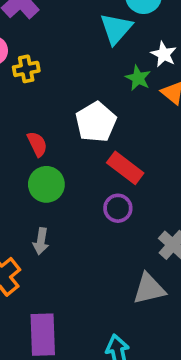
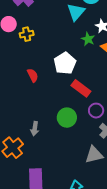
green circle: (46, 184) -> (67, 118), moved
purple circle: (118, 208) -> (96, 111), moved

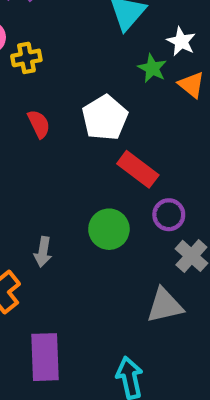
red semicircle: (33, 75) -> (39, 124), moved

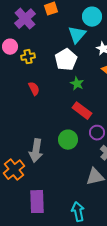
green star: (152, 68) -> (77, 84), moved
white pentagon: (105, 118) -> (66, 60), moved
gray arrow: (43, 252) -> (36, 151), size x1.6

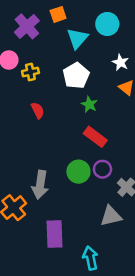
cyan triangle: (77, 35) -> (77, 38), moved
purple circle: (97, 133) -> (102, 169), moved
purple rectangle: (37, 202) -> (54, 234), moved

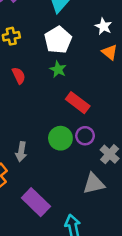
green star: (89, 104) -> (58, 69), moved
gray arrow: (40, 185) -> (21, 152), size x0.7
purple rectangle: (54, 234) -> (36, 202), turned -44

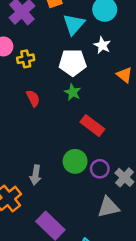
white star: (103, 26) -> (102, 45), moved
white pentagon: (58, 40) -> (73, 63), turned 30
purple circle: (85, 136) -> (100, 169), moved

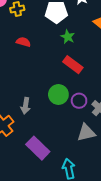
green star: (73, 92) -> (68, 37), moved
red semicircle: (33, 98) -> (23, 42), turned -48

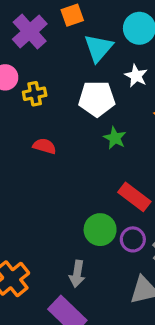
red rectangle: (73, 65) -> (134, 197), moved
gray arrow: (25, 106) -> (77, 274), moved

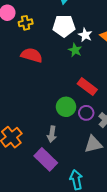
white star: (136, 76) -> (85, 35), moved
red semicircle: (44, 146) -> (32, 55), size x1.5

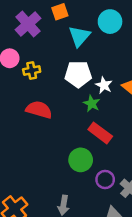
red rectangle: (87, 87) -> (100, 133), moved
green circle: (66, 107) -> (81, 160), moved

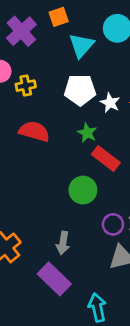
green star: (92, 104) -> (87, 133), moved
purple circle: (105, 179) -> (113, 224), moved

